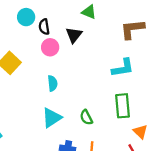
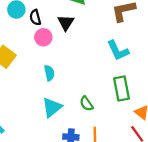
cyan L-shape: (123, 68) -> (118, 51), turned 80

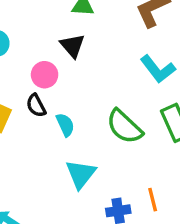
black semicircle: (35, 17) -> (36, 106), moved
green semicircle: (86, 104) -> (124, 127), moved, size x1.6

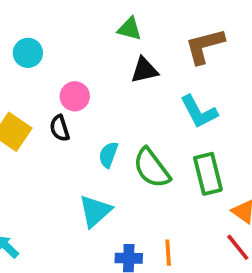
black triangle: (72, 46) -> (144, 70), moved, turned 48
cyan semicircle: (65, 125) -> (108, 155), moved, turned -145

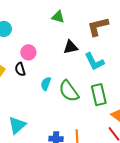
black triangle: (144, 70) -> (71, 47), moved
cyan triangle: (95, 211) -> (17, 125), moved

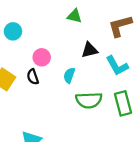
cyan semicircle: (46, 84) -> (69, 75), moved
green semicircle: (69, 91) -> (89, 100), turned -55

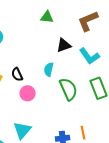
pink circle: (42, 57) -> (28, 93), moved
green semicircle: (89, 100) -> (68, 89), turned -105

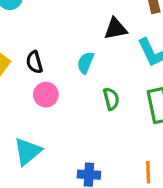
green semicircle: (68, 89) -> (111, 99), size x0.6
orange line: (83, 133) -> (148, 172), moved

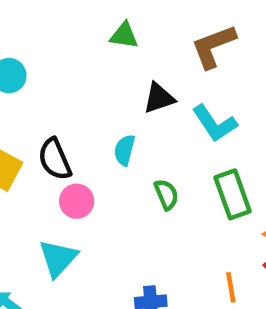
black semicircle: (34, 62) -> (55, 159), size x1.4
cyan triangle: (28, 151) -> (58, 258), moved

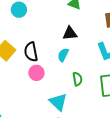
black triangle: (159, 98) -> (70, 33), moved
cyan triangle: (58, 258) -> (58, 102), moved, turned -42

